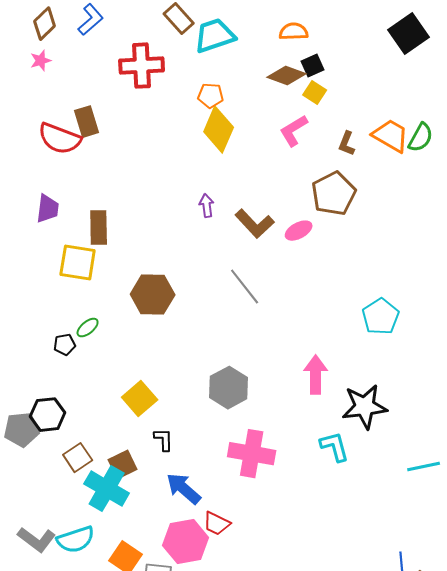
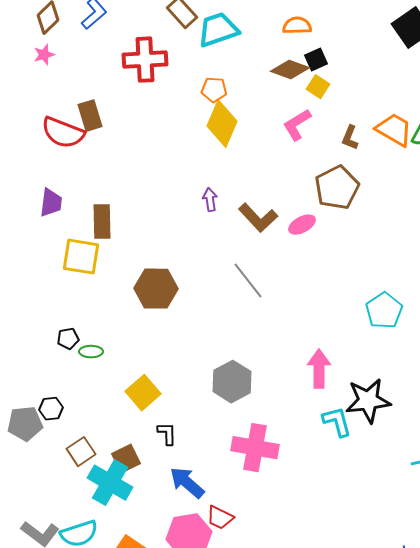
green ellipse: (88, 328) -> (91, 352), moved, turned 40
black hexagon: (48, 415) -> (51, 409), size x0.7
cyan L-shape: (335, 447) -> (337, 422), moved

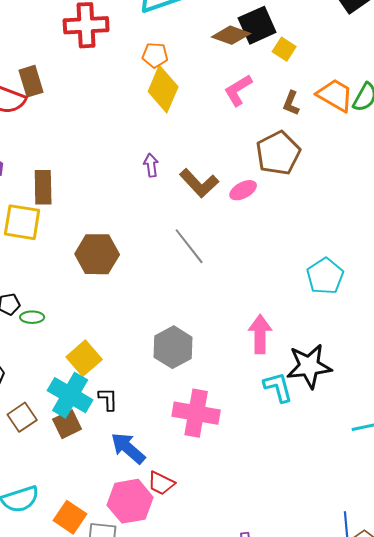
black square: (316, 60) -> (257, 25), size x1.6
yellow square: (318, 87) -> (284, 49), moved
cyan cross: (110, 483) -> (70, 395), moved

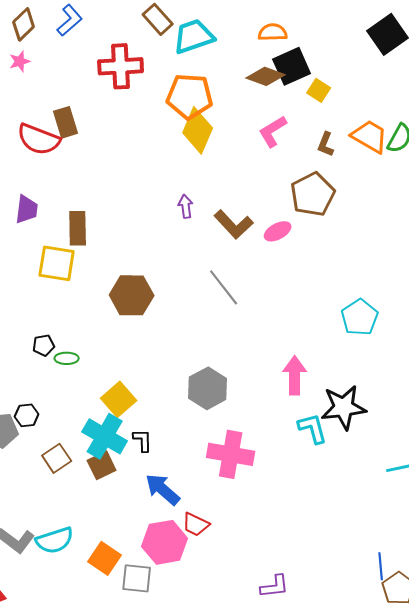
orange pentagon: (155, 55) -> (190, 96), size x1.8

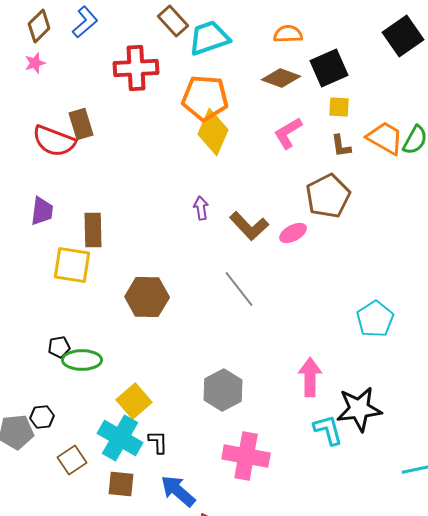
black square: (292, 66) -> (329, 68), moved
yellow square: (319, 90) -> (339, 107), moved, turned -30
brown L-shape: (326, 144) -> (341, 146), turned -30
green ellipse: (67, 358) -> (82, 360), size x1.6
brown square: (102, 465) -> (121, 484), moved, turned 32

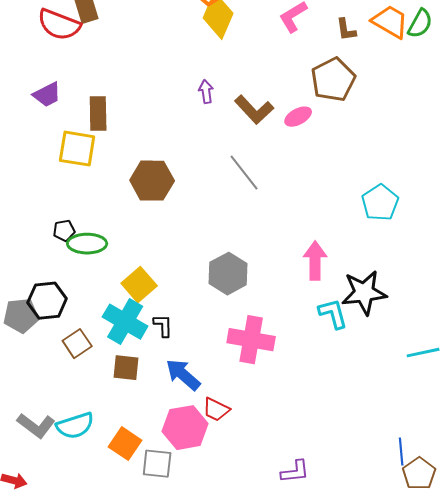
purple trapezoid: (42, 211) -> (47, 95), turned 56
black hexagon: (42, 417) -> (47, 301), size x1.6

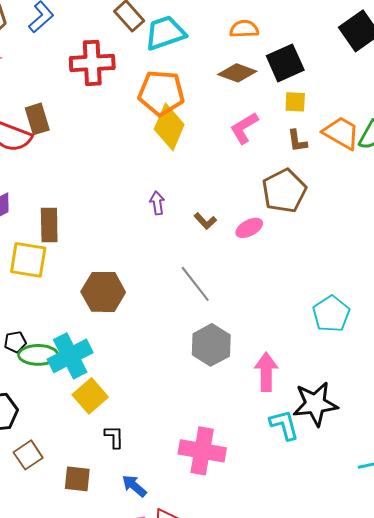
brown L-shape: (254, 110) -> (205, 221), size x0.6
gray hexagon: (228, 274) -> (211, 345), moved
cyan cross: (125, 322) -> (70, 356), moved, turned 33
blue arrow: (183, 375) -> (134, 486), size x0.7

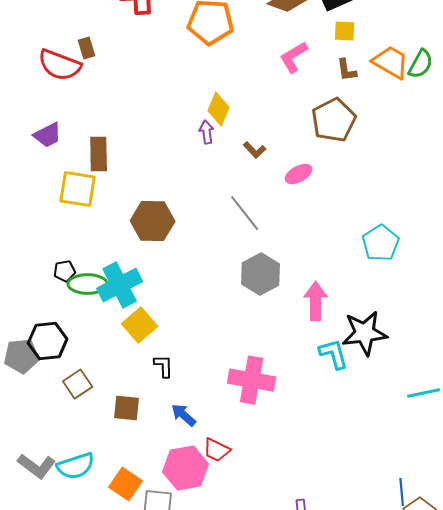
brown rectangle: (37, 119) -> (87, 48), size x0.7
yellow diamond: (169, 127) -> (219, 109), moved, size x0.7
pink ellipse: (249, 228) -> (299, 174), moved

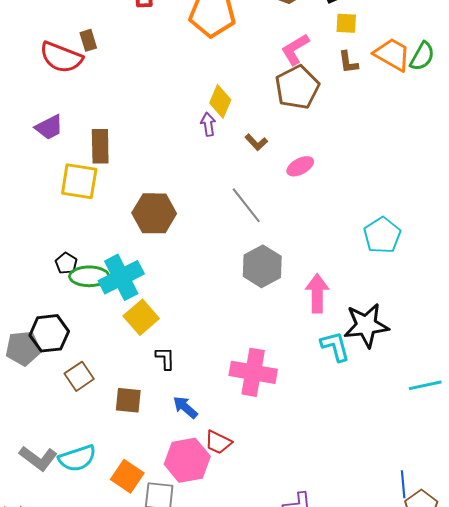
brown pentagon: (334, 120) -> (297, 87), moved
black pentagon: (65, 271) -> (66, 263), turned -30

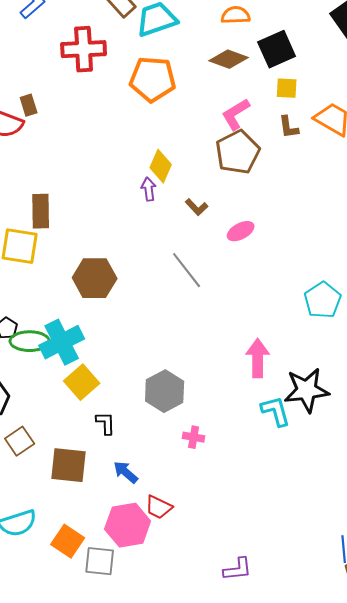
gray hexagon: (262, 266) -> (165, 391), moved
pink cross: (253, 372) -> (194, 437), size x0.5
brown square: (128, 400) -> (69, 465), size x1.4

